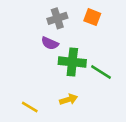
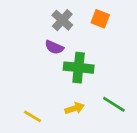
gray cross: (57, 18) -> (62, 20), turned -30
green line: (101, 72) -> (114, 104), moved

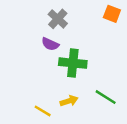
orange square: (100, 19) -> (112, 14), moved
yellow line: (32, 116) -> (43, 111), moved

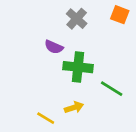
gray cross: (58, 19) -> (77, 19), moved
green line: (106, 97) -> (112, 89), moved

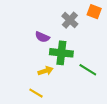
gray cross: (77, 19) -> (70, 20), moved
yellow arrow: (74, 107) -> (45, 71), moved

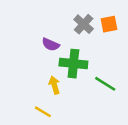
orange square: (94, 12) -> (109, 24), moved, turned -32
yellow arrow: (45, 71) -> (54, 85), turned -88

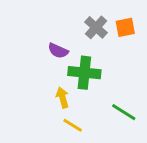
green line: (105, 84) -> (124, 112), moved
yellow line: (43, 112) -> (73, 125), moved

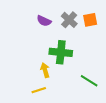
purple semicircle: (58, 51) -> (44, 21), moved
yellow line: (73, 125) -> (39, 90), moved, turned -48

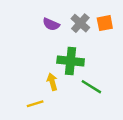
green line: (89, 81) -> (91, 87), moved
yellow line: (39, 90) -> (35, 104), moved

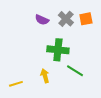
yellow arrow: (52, 82) -> (45, 76), moved
yellow line: (35, 104) -> (16, 84), moved

